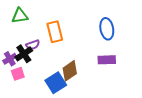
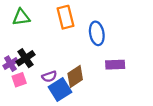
blue ellipse: (107, 29) -> (97, 33), moved
orange rectangle: (55, 32) -> (65, 17), moved
purple semicircle: (33, 45) -> (49, 77), moved

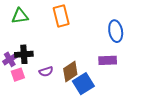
blue ellipse: (97, 33) -> (116, 31), moved
black cross: (26, 58) -> (24, 54), turned 30
blue square: (60, 89) -> (83, 84), moved

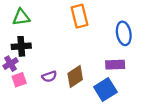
orange rectangle: (61, 16) -> (80, 16), moved
black cross: (24, 54) -> (21, 46), moved
blue square: (83, 84) -> (105, 89), moved

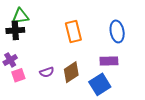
orange rectangle: (80, 16) -> (73, 31), moved
black cross: (21, 46) -> (15, 30), moved

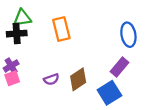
orange rectangle: (73, 31) -> (61, 29), moved
purple rectangle: (109, 61) -> (119, 67), turned -48
pink square: (18, 75) -> (12, 78), moved

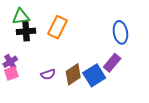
orange rectangle: (61, 29) -> (57, 27), turned 40
black cross: (17, 34) -> (26, 31), moved
blue square: (109, 93) -> (94, 75), moved

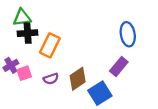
orange rectangle: (57, 27) -> (50, 45), moved
pink square: (11, 73) -> (24, 73), moved
blue square: (94, 75) -> (100, 93), moved

